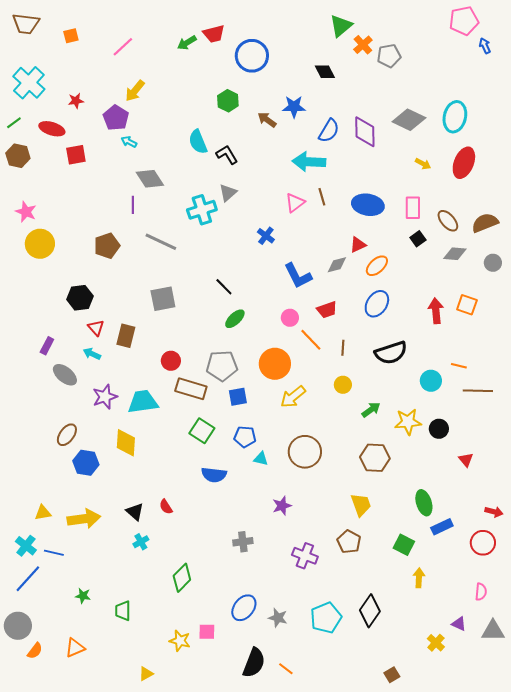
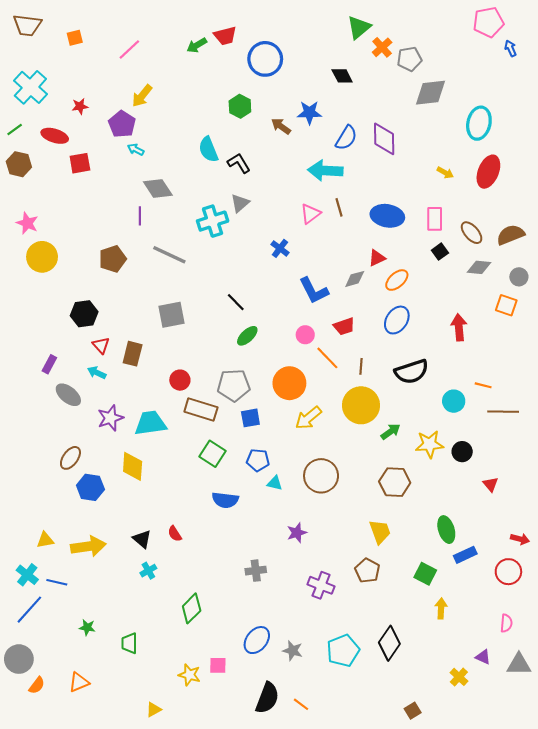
gray diamond: (409, 120) -> (430, 93), moved, turned -32
orange square: (467, 305) -> (506, 305), moved
yellow circle: (343, 385) -> (361, 405), size x2.0

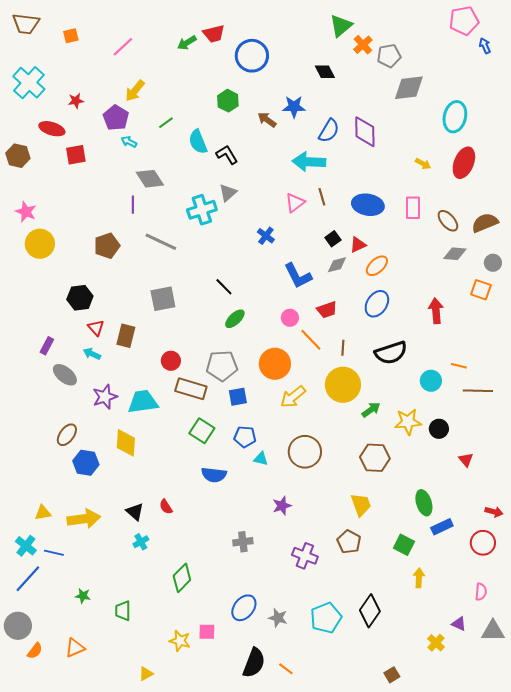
green line: (15, 129) -> (166, 123), moved
black square: (440, 252) -> (333, 239), moved

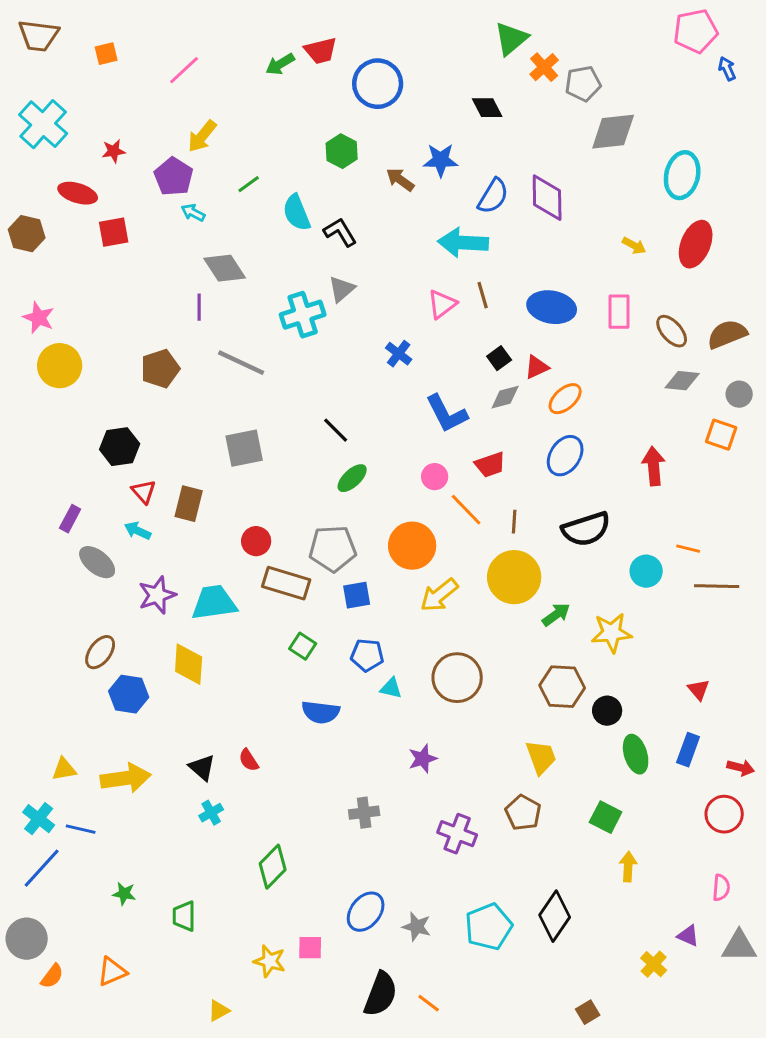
black circle: (439, 429) -> (607, 711), moved
green square: (202, 431) -> (303, 646), size x0.7
blue rectangle: (442, 527) -> (688, 750), moved, turned -45

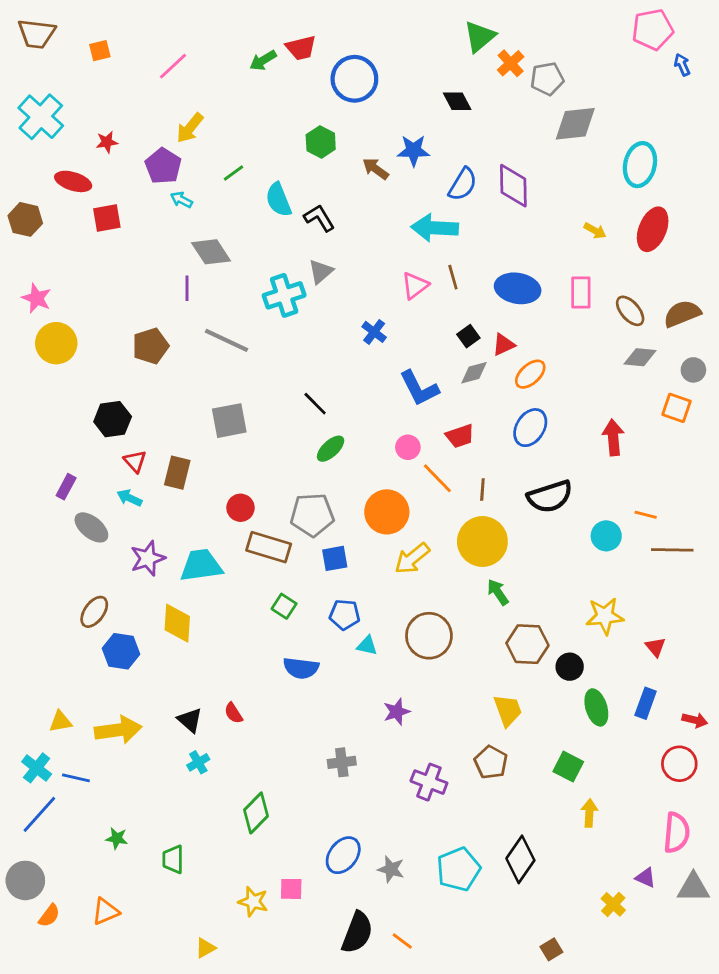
green arrow: (556, 615) -> (498, 592), moved, turned -88
yellow star: (612, 633) -> (605, 616), moved
pink semicircle: (721, 888) -> (677, 833), size x1.6

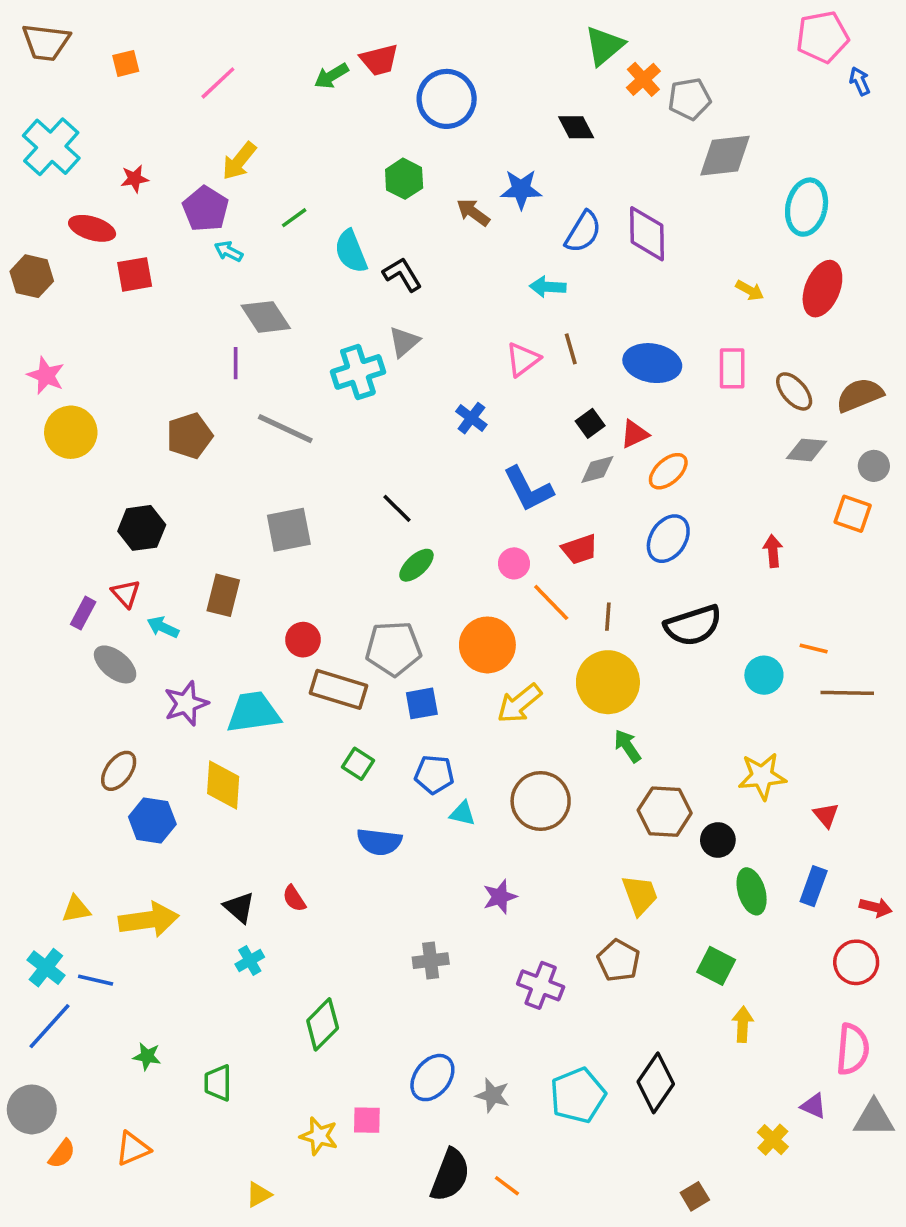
cyan arrow: (435, 228) -> (548, 287), size x0.6
red arrow: (613, 437) -> (773, 551), size x0.7
red triangle: (135, 461) -> (126, 594), moved

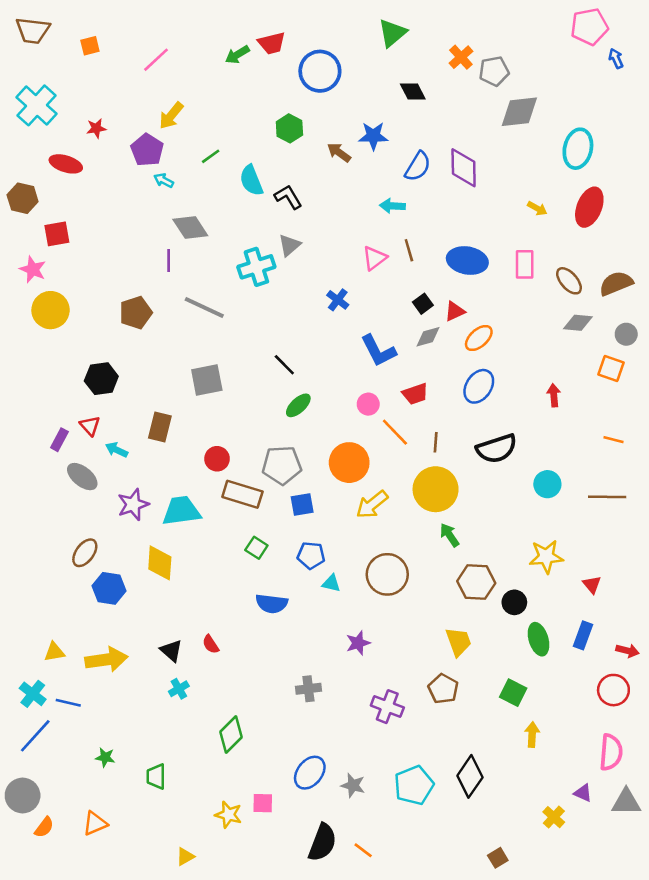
green triangle: (604, 46) -> (392, 33), moved
red square: (135, 274) -> (57, 234), moved
orange line: (814, 649) -> (613, 440), moved

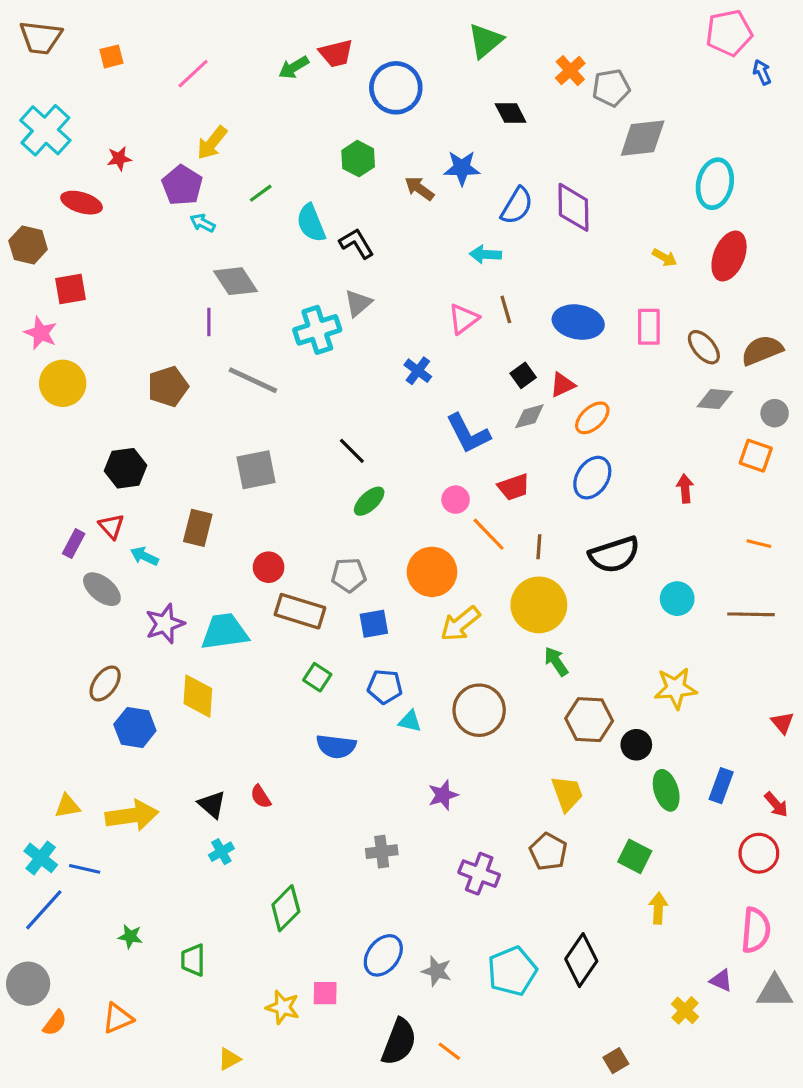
gray pentagon: (282, 465) -> (349, 575), size x0.7
red triangle: (592, 585) -> (782, 723), moved
red arrow: (627, 651) -> (776, 804), turned 35

